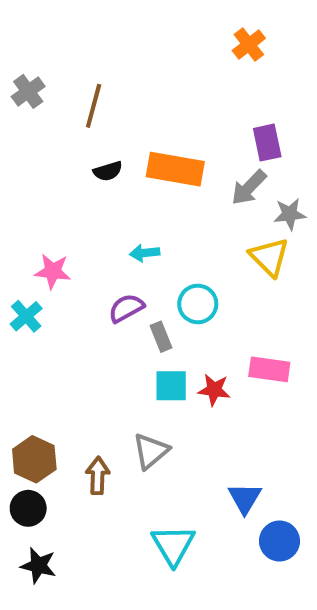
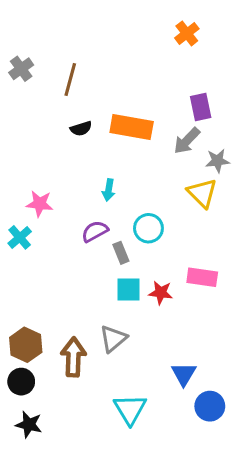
cyan arrow: (145, 253) -> (109, 190), turned -75
brown arrow: (98, 476) -> (73, 357), size x1.4

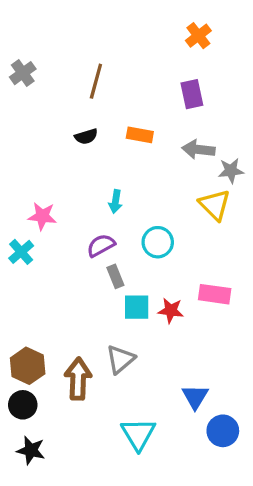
brown line: (70, 79) -> (96, 81), moved
purple rectangle: (201, 107) -> (192, 94), moved
orange rectangle: (132, 127) -> (140, 135), size x0.6
gray arrow: (187, 141) -> (198, 149), turned 52
gray rectangle: (121, 253) -> (115, 276), moved

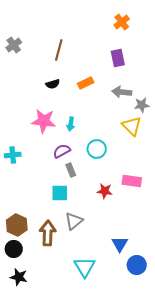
orange rectangle: (140, 135) -> (86, 83), turned -35
pink star: (42, 216) -> (44, 121), moved, size x1.4
cyan cross: (21, 252) -> (13, 155), turned 35
cyan square: (137, 307) -> (60, 193), moved

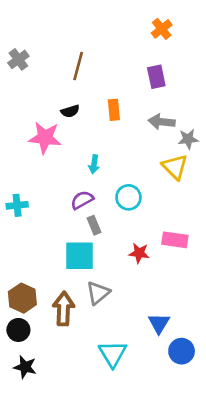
orange rectangle: (86, 83) -> (114, 110), turned -70
pink star: (44, 121) -> (45, 138), moved
cyan square: (60, 193) -> (79, 256), size x1.4

